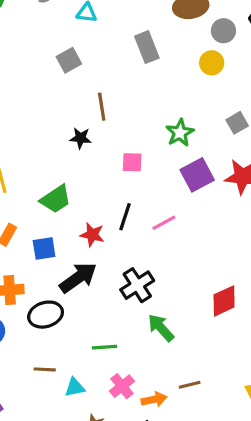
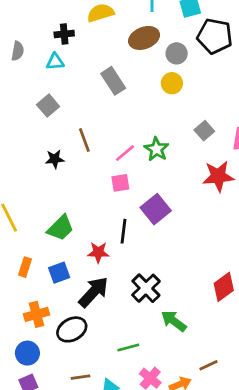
black star: (80, 138) -> (55, 159), moved
purple square: (197, 175) -> (156, 209), moved
pink line: (164, 223) -> (125, 153), moved

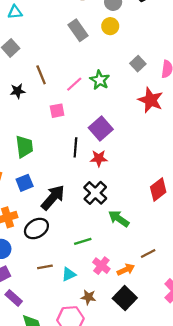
gray rectangle: (113, 81) -> (78, 30), moved
red star: (218, 176) -> (151, 100), turned 30
pink square: (120, 183) -> (57, 111), moved
green trapezoid: (61, 228) -> (24, 147), turned -50
red star: (98, 252) -> (99, 158), moved

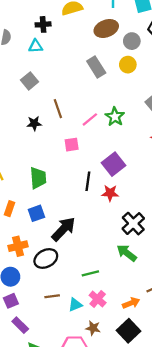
black cross: (95, 193) -> (133, 224), moved
pink cross: (101, 266) -> (98, 299), moved

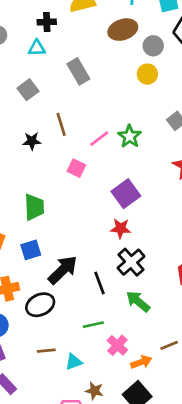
gray rectangle: (96, 67) -> (78, 71), moved
pink square: (72, 145) -> (76, 168), turned 32
black line: (88, 181) -> (99, 283), moved, turned -30
black cross: (133, 224) -> (131, 262), moved
pink cross: (98, 299) -> (117, 345), moved

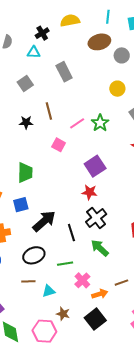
black cross: (47, 22) -> (42, 33), turned -32
yellow circle: (147, 74) -> (117, 89), moved
black ellipse: (40, 305) -> (34, 255), moved

